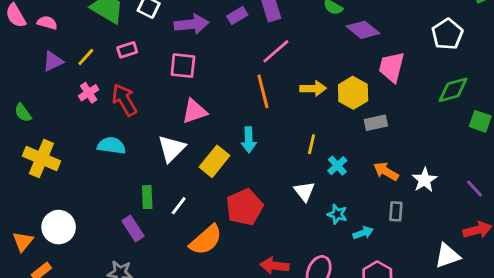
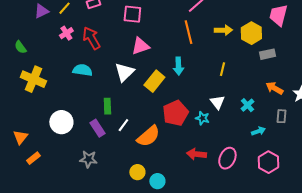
cyan cross: (337, 166) -> (247, 105), moved
white line: (179, 206) -> (123, 125), moved
cyan star: (337, 214) -> (202, 118), moved
white circle: (59, 227) -> (61, 122), moved

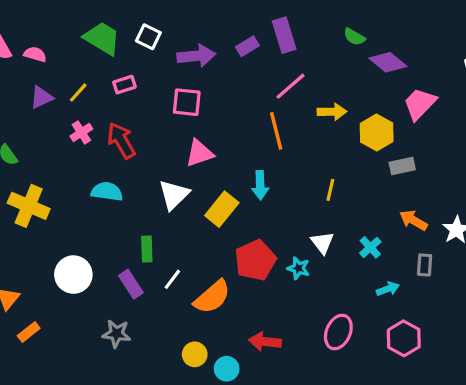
pink trapezoid: (278, 15) -> (420, 104), turned 30
yellow arrow: (223, 30) -> (332, 112), moved
red arrow: (196, 154) -> (265, 342), moved

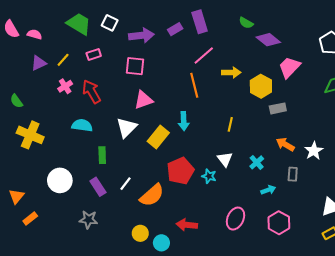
green rectangle: (147, 249) -> (102, 155), moved

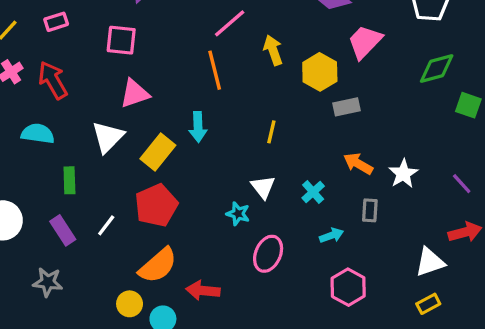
yellow arrow: (231, 72) -> (273, 50), turned -108
red pentagon: (180, 171) -> (156, 205), moved
orange semicircle: (152, 195) -> (158, 265), moved
pink ellipse: (235, 219) -> (268, 254), moved

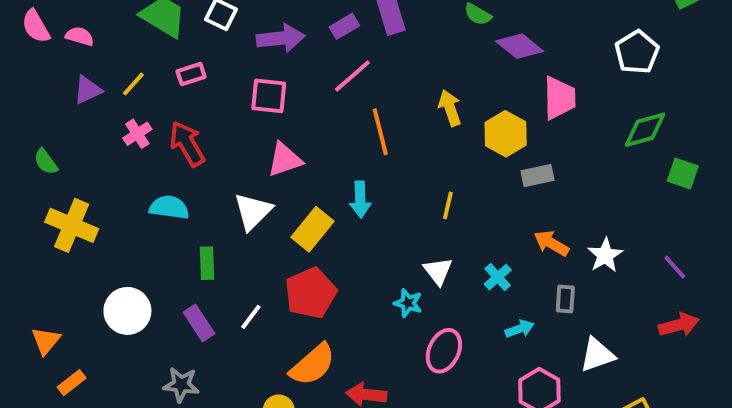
pink line: (230, 23) -> (352, 76), moved
pink trapezoid: (365, 42) -> (559, 98), turned 135
white triangle: (430, 262) -> (597, 355), moved

